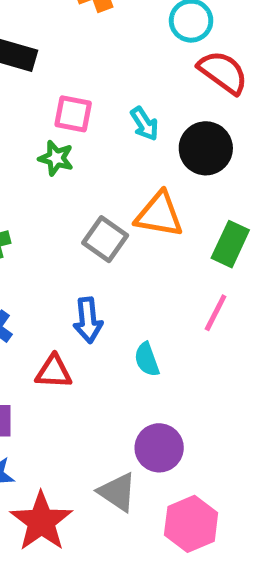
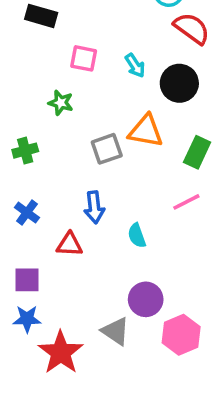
green star: (56, 158) -> (61, 103), moved
gray square: (105, 239) -> (107, 149), turned 36
pink line: (216, 313) -> (186, 202), turned 36
pink hexagon: (191, 524) -> (181, 335), moved

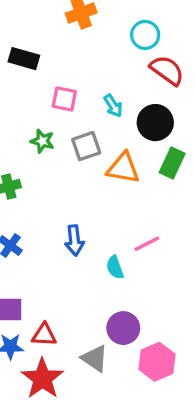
gray square: (107, 149) -> (86, 146), moved
green rectangle: (197, 152) -> (172, 163), moved
pink line: (186, 202) -> (147, 244), moved
red triangle: (70, 244) -> (44, 335), moved

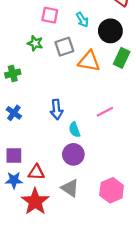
cyan semicircle: (115, 267) -> (74, 130), moved
purple circle: (123, 328) -> (73, 154), moved

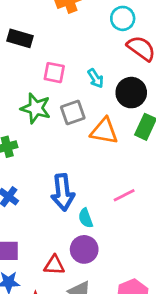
green star: (35, 43) -> (36, 108), size x1.5
blue arrow: (57, 109) -> (63, 192), size x1.4
red triangle: (36, 172) -> (54, 265), moved

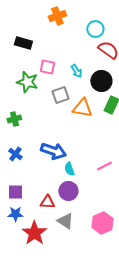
green star: (36, 108) -> (27, 82), moved
blue arrow: (63, 192) -> (53, 151), turned -65
pink line: (124, 195) -> (104, 166), moved

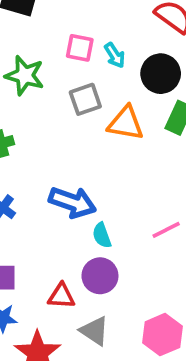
pink square: (47, 67) -> (80, 48), moved

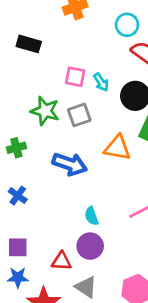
green star: (25, 75) -> (45, 111), moved
orange triangle: (126, 123) -> (117, 148), moved
blue arrow: (72, 202) -> (70, 164), moved

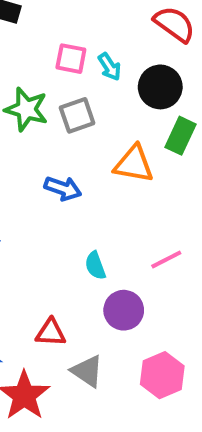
blue arrow: (70, 164) -> (63, 188), size x0.7
purple circle: (90, 246) -> (124, 310), moved

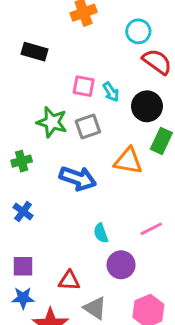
blue arrow: (63, 188) -> (78, 178), size x1.4

